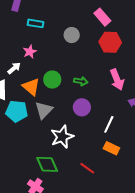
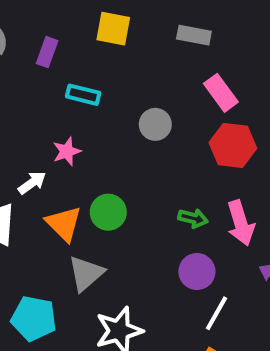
green arrow: (81, 81) -> (193, 218), moved
purple circle: (82, 107) -> (197, 271), moved
cyan pentagon: (17, 111) -> (34, 318), moved

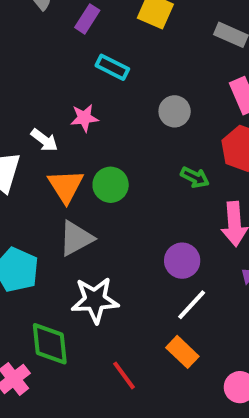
white arrow: (32, 183) -> (44, 140), turned 60
green arrow: (193, 218) -> (195, 177), moved

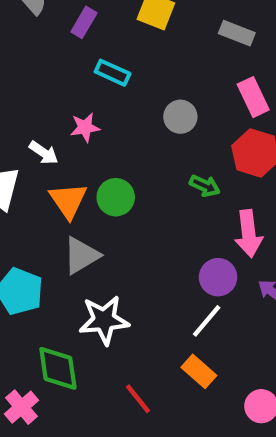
purple circle: (182, 261) -> (218, 277), moved

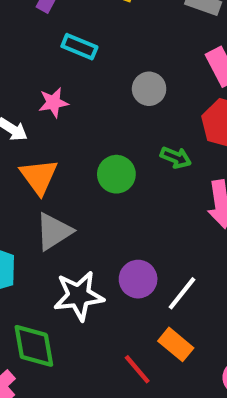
green circle: (116, 197) -> (116, 174), moved
purple circle: (218, 277) -> (138, 279), moved
red line: (138, 399) -> (137, 369), moved

